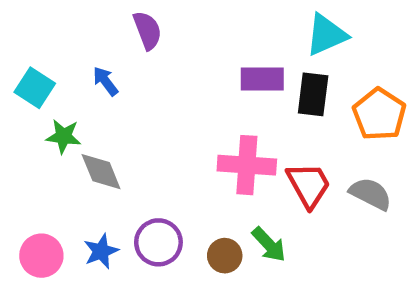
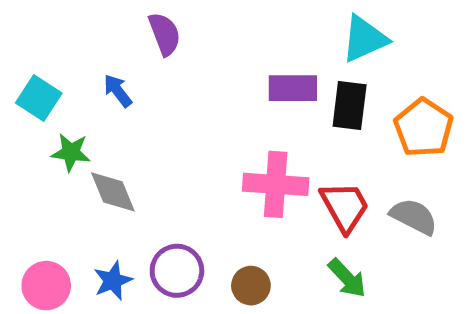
green arrow: (269, 245) -> (347, 278), moved

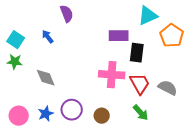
black rectangle: (350, 105) -> (137, 53), moved
orange pentagon: (424, 128) -> (172, 36), moved
green star: (71, 152) -> (15, 62), moved

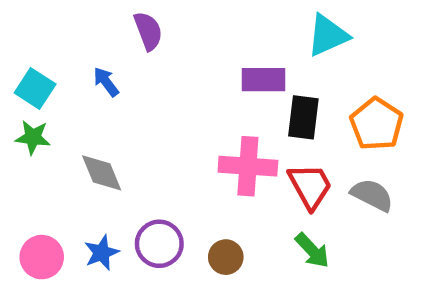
orange pentagon: (172, 36) -> (377, 124), moved

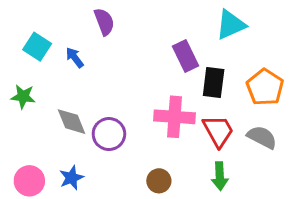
purple rectangle: (263, 80) -> (185, 56), turned 64
cyan square: (35, 89) -> (37, 47), moved
purple circle: (159, 244) -> (109, 134), moved
green arrow: (312, 250) -> (220, 176), turned 40

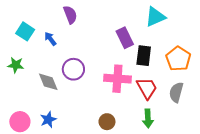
purple circle: (109, 134) -> (73, 69), moved
gray semicircle: (262, 137) -> (176, 92), turned -102

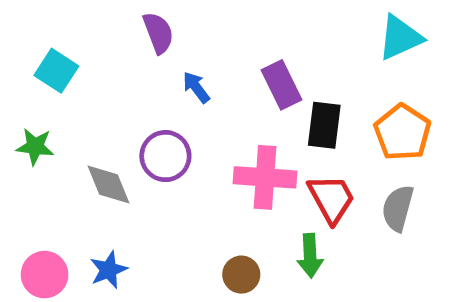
cyan triangle: (155, 17) -> (400, 37), moved
blue arrow: (50, 39) -> (196, 87), moved
green arrow: (148, 119) -> (310, 256), moved

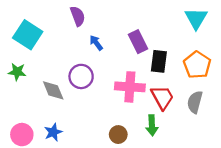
cyan triangle: (400, 37) -> (196, 18), turned -35
cyan square: (56, 71) -> (28, 35), size x1.4

